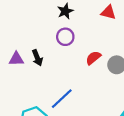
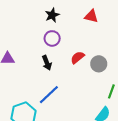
black arrow: (37, 58) -> (47, 63), moved

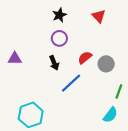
red triangle: (91, 16) -> (99, 16), turned 32
blue line: (49, 95) -> (71, 83), moved

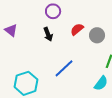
purple triangle: (15, 59) -> (11, 30), turned 40
blue line: (71, 83) -> (64, 68), moved

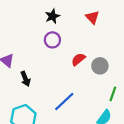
black arrow: (48, 34) -> (25, 79), moved

